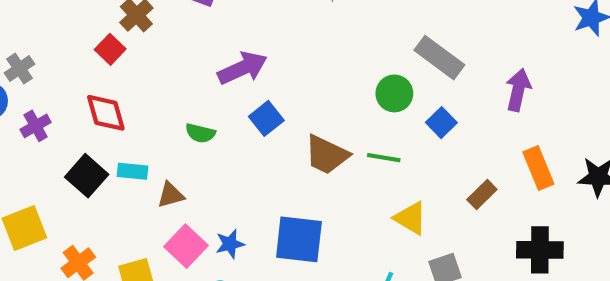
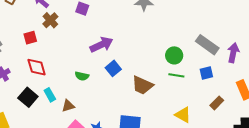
red square: (110, 49) -> (30, 38), moved, turned 32
gray rectangle: (439, 58) -> (207, 45), moved
blue square: (441, 123) -> (206, 73), moved, turned 32
green line: (384, 158) -> (176, 75), moved
cyan rectangle: (133, 171) -> (50, 95), turned 56

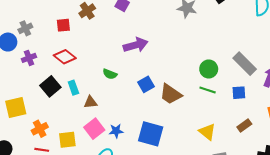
red diamond: (37, 67) -> (65, 57), turned -45
blue square: (113, 68) -> (146, 84), moved

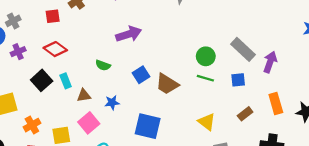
blue star: (116, 131) -> (112, 103), moved

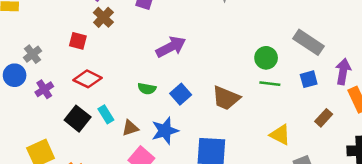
red square: (53, 16) -> (78, 41), turned 32
purple arrow: (270, 62) -> (343, 71), moved
blue square: (141, 75) -> (181, 94), moved
blue star: (112, 103) -> (165, 131), size x1.5

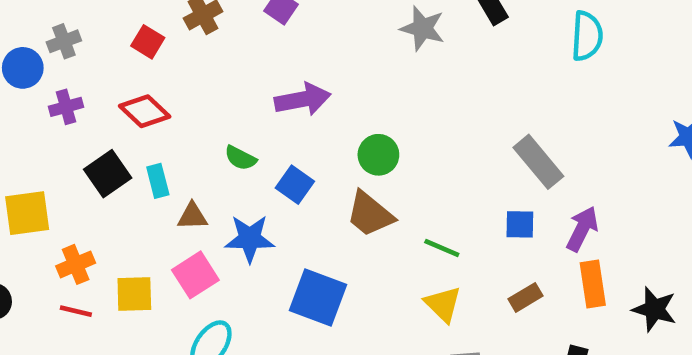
green circle: (266, 58) -> (378, 155), moved
green line: (270, 84) -> (442, 248), moved
blue square: (181, 94) -> (295, 185), turned -30

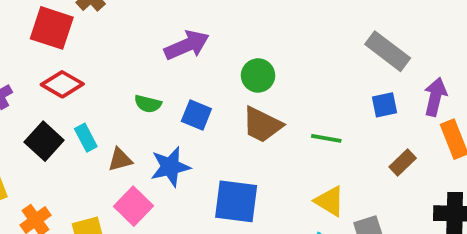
red square: (148, 42) -> (52, 28), size x1.6
yellow triangle: (443, 304) -> (330, 201), moved

